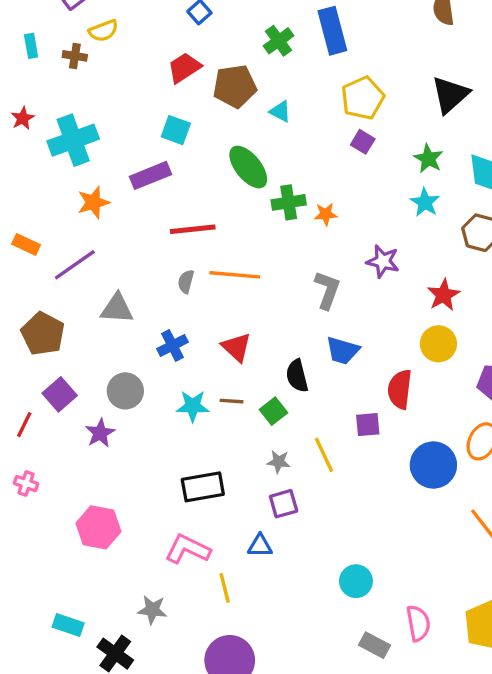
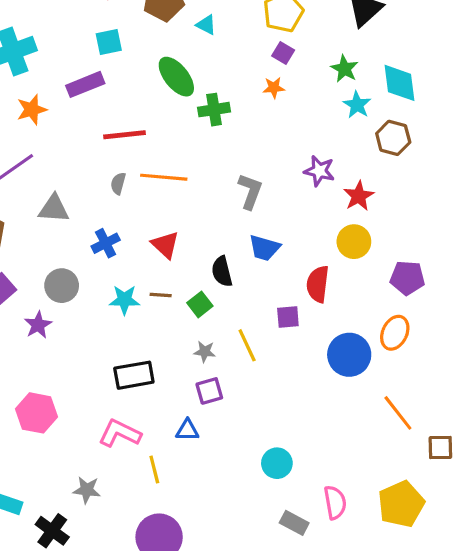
cyan square: (176, 130) -> (109, 42), turned -32
cyan star: (425, 202) -> (357, 105), moved
orange star: (326, 214) -> (274, 88), moved
purple star: (383, 261) -> (319, 171), moved

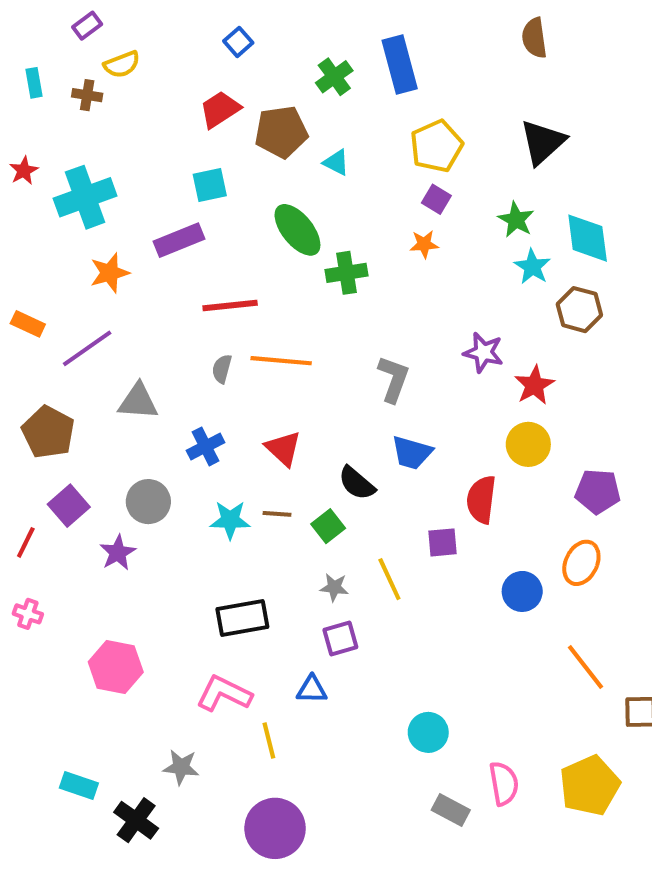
black semicircle: (222, 271) -> (357, 483), turned -36
blue circle: (349, 355) -> (522, 591), size x0.7

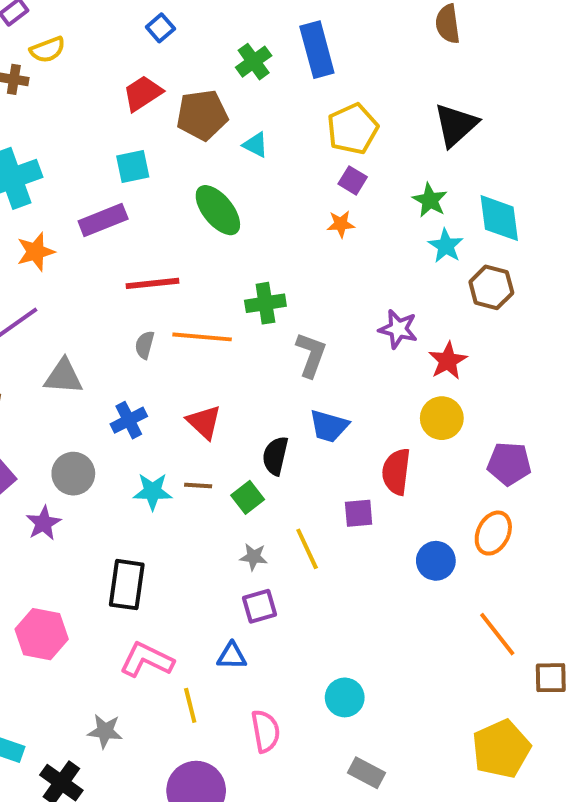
green cross: (347, 273) -> (265, 303), moved
black semicircle: (357, 483) -> (275, 456), turned 63
black rectangle: (242, 618) -> (127, 585), moved, turned -72
pink semicircle: (504, 783) -> (265, 731), moved

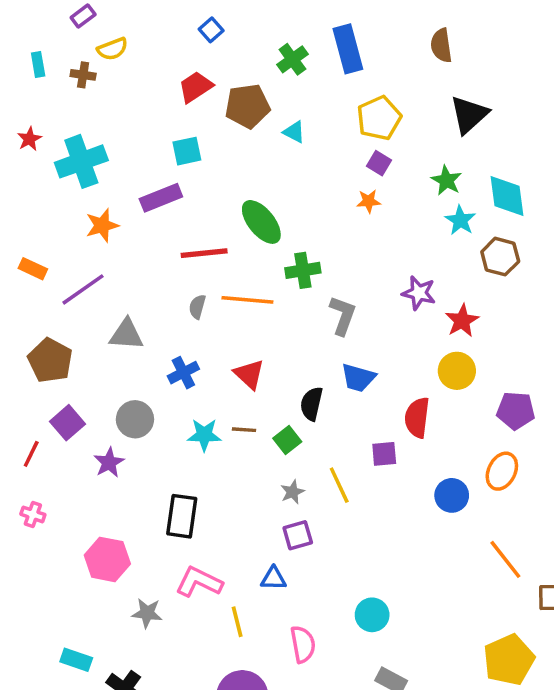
brown semicircle: (448, 24) -> (441, 45), moved
green ellipse: (218, 210) -> (261, 222), moved
gray star: (254, 557) -> (292, 492), turned -30
gray star: (105, 731) -> (147, 613), moved

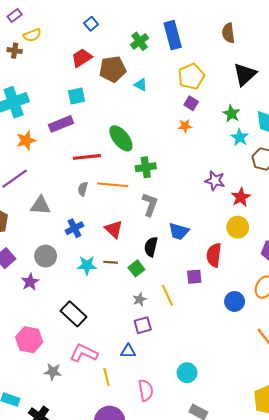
gray L-shape: (343, 315) -> (150, 204), moved
black rectangle: (182, 516) -> (73, 314), turned -55

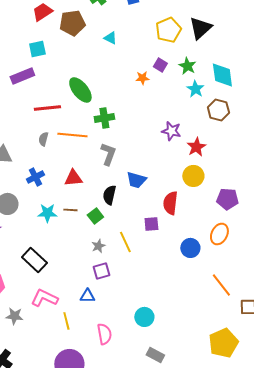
yellow pentagon: (191, 76) -> (168, 30), moved
cyan triangle: (141, 85) -> (110, 38), moved
purple square: (191, 103) -> (160, 65), moved
red triangle: (114, 229) -> (73, 178), turned -48

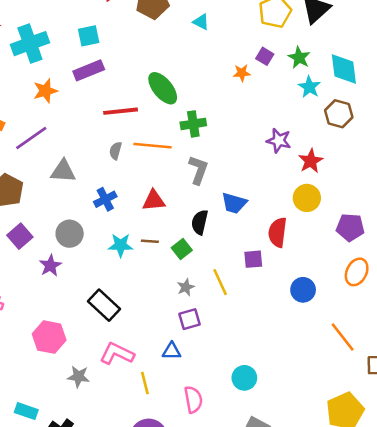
cyan square: (37, 49) -> (89, 36), moved
orange ellipse: (219, 234) -> (357, 272), moved

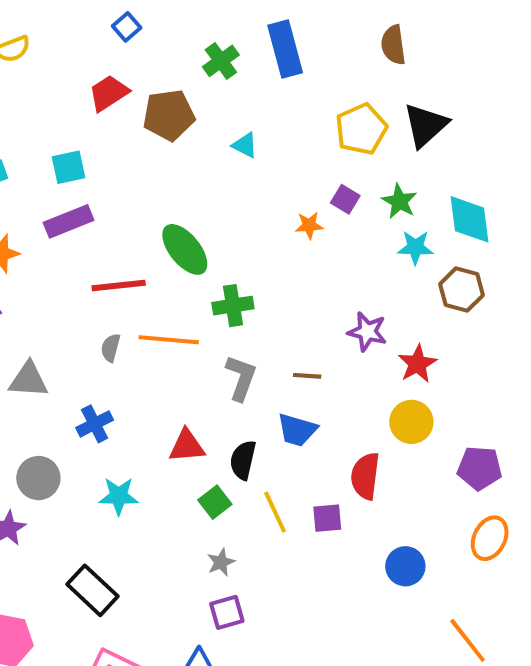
cyan star: (309, 87) -> (415, 247), turned -30
red triangle: (154, 200) -> (187, 446), moved
brown line: (150, 241) -> (307, 376), moved
yellow line: (220, 282) -> (275, 512), moved

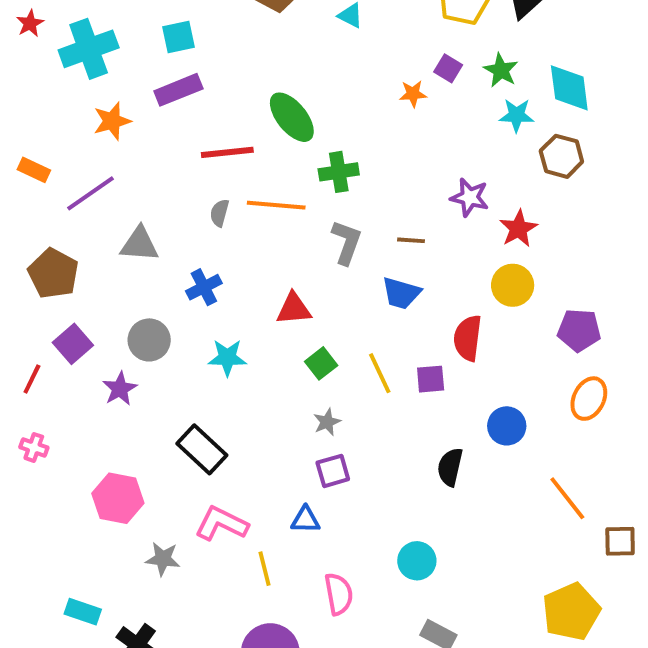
black semicircle: (243, 460) -> (450, 467), moved

